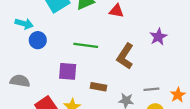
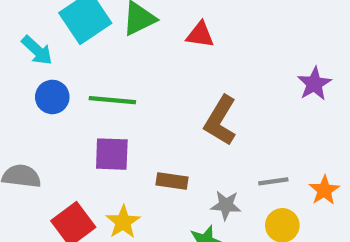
cyan arrow: (24, 24) -> (37, 50), moved, turned 30
purple star: (158, 37) -> (314, 84), moved
green line: (86, 45) -> (112, 100), moved

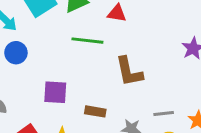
green line: (112, 100) -> (87, 41), moved
brown L-shape: (221, 121) -> (129, 72), turned -44

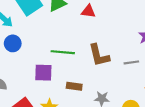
green line: (87, 41) -> (63, 52), moved
gray line: (164, 114) -> (131, 62), moved

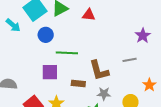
blue circle: (13, 43) -> (46, 35), moved
brown L-shape: (99, 55) -> (99, 70), moved

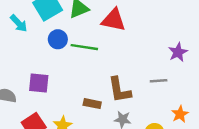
red triangle: (89, 15) -> (114, 20), size x1.5
green line: (67, 53) -> (84, 47), moved
purple square: (50, 72) -> (39, 83), moved

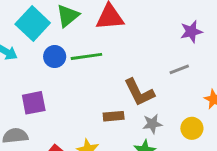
purple star: (178, 52) -> (191, 32), turned 30
purple square: (39, 83) -> (34, 103), moved

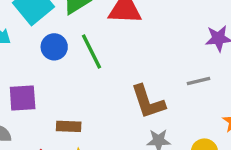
green line: (86, 56) -> (92, 52), turned 64
brown rectangle: (114, 116) -> (69, 126), moved

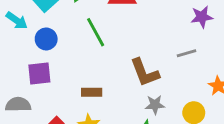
blue circle: (54, 47) -> (46, 39), moved
brown rectangle: (69, 126) -> (92, 92), moved

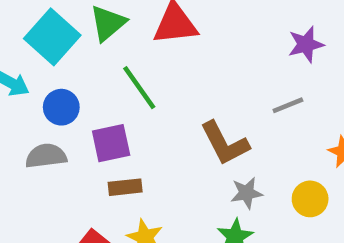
purple square: (39, 74) -> (111, 143), moved
brown rectangle: (92, 92) -> (125, 187), moved
gray semicircle: (18, 105) -> (46, 156), moved

